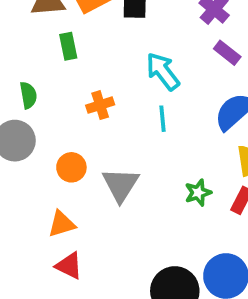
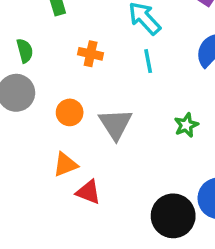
orange cross: (100, 105) -> (91, 54), turned 35
red triangle: (69, 266) -> (88, 192), moved

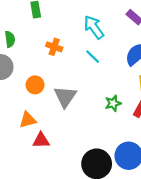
cyan line: (148, 61) -> (93, 57), turned -42
red triangle: (88, 192) -> (41, 140), turned -30

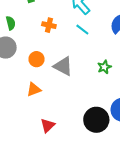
gray triangle: (65, 97) -> (63, 66), turned -30
red triangle: (41, 140) -> (48, 126), moved, turned -35

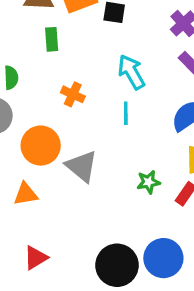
cyan line: (82, 30) -> (126, 113), turned 40
orange circle: (37, 59) -> (41, 146), size x1.5

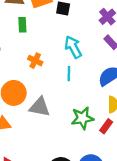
gray triangle: (82, 166) -> (40, 107), turned -30
green star: (148, 182) -> (82, 118), size x1.5

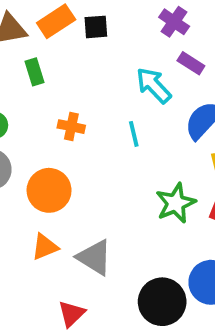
cyan arrow: (73, 47) -> (154, 85), moved
gray triangle: (40, 107) -> (94, 257), moved, turned 35

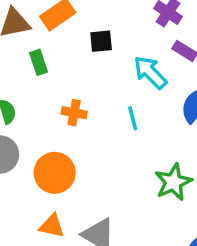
black square: (96, 27) -> (101, 41), moved
orange triangle: (45, 247) -> (52, 226), turned 36

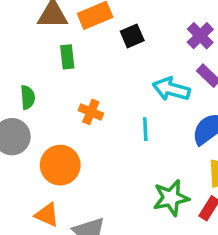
black square: (101, 41) -> (132, 36), moved, turned -30
cyan arrow: (150, 72) -> (171, 89), turned -42

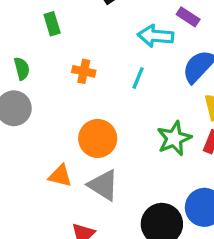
cyan line: (145, 129) -> (138, 78), turned 35
orange circle: (60, 165) -> (98, 138), moved

